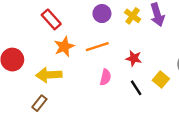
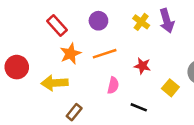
purple circle: (102, 14) -> (98, 21), moved
black line: (136, 88) -> (139, 107), moved, turned -35
brown rectangle: (39, 103) -> (74, 112), moved

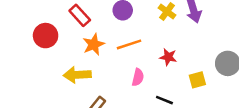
red circle: (17, 67) -> (46, 36), moved
yellow square: (170, 88) -> (197, 80), turned 35

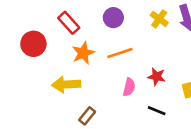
red star: (168, 57) -> (157, 77), moved

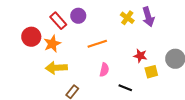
purple circle: (113, 18) -> (78, 16), moved
orange star: (83, 53) -> (52, 44), moved
red star: (157, 77) -> (140, 56), moved

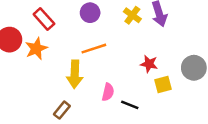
purple circle: (78, 16) -> (90, 13), moved
yellow arrow: (56, 68) -> (75, 74), moved, turned -85
pink semicircle: (104, 70) -> (108, 92), moved

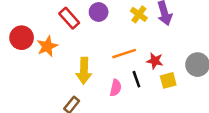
red rectangle: (44, 19) -> (69, 18), moved
orange line: (94, 49) -> (124, 54), moved
black line: (130, 105) -> (136, 79), moved, turned 49

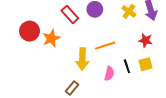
orange line: (124, 54) -> (105, 46), moved
red star: (155, 61) -> (146, 40), moved
yellow square: (168, 80) -> (146, 64), moved

